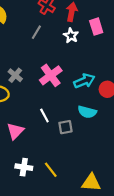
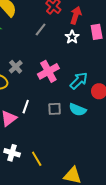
cyan arrow: (84, 81) -> (79, 81), turned -30
white line: (44, 115) -> (26, 107), moved, turned 40
gray square: (65, 127) -> (55, 109), moved

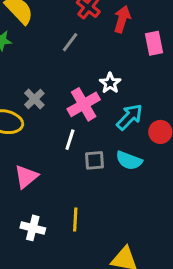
white star: (72, 37) -> (110, 83), moved
white line: (26, 107) -> (70, 140), moved
yellow line: (37, 159) -> (75, 219), moved, turned 35

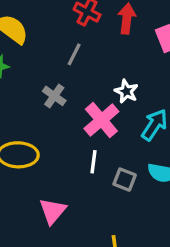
gray cross: (34, 99) -> (54, 96), moved
gray square: (94, 160) -> (125, 180), turned 36

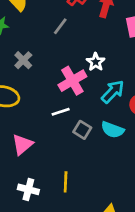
gray cross: (54, 96) -> (23, 60), moved
white line: (93, 162) -> (61, 112), turned 54

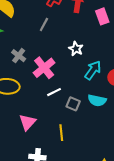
pink cross: (72, 81) -> (44, 68), moved
yellow line: (66, 182) -> (61, 133), moved

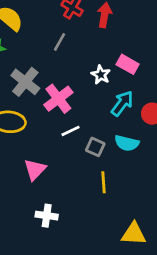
pink rectangle: (102, 16) -> (128, 64), moved, turned -42
gray cross: (19, 56) -> (25, 82), size x1.5
yellow line: (61, 133) -> (103, 182), moved

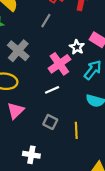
pink cross: (58, 99) -> (59, 64), moved
gray square: (95, 147) -> (50, 122), moved
pink triangle: (35, 170) -> (16, 111), moved

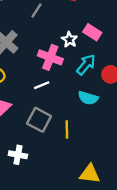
pink cross: (59, 64) -> (50, 57), turned -35
gray square: (50, 122) -> (39, 120), size x1.5

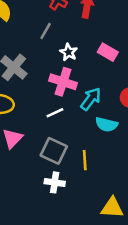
white star: (69, 40) -> (69, 52), moved
cyan arrow: (86, 65) -> (91, 99), moved
white cross: (18, 155) -> (55, 182), moved

